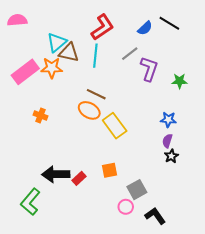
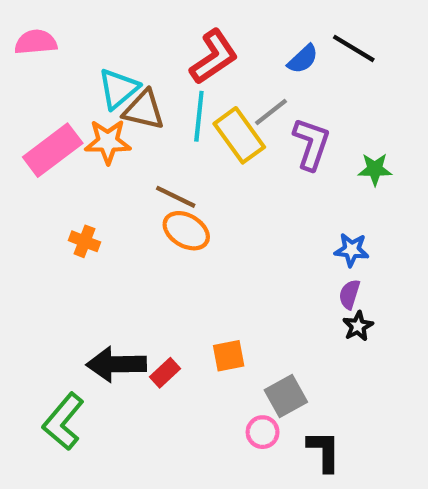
brown line: (96, 94) -> (176, 197), moved
yellow rectangle: (115, 126) -> (239, 135), moved
black L-shape: (155, 216) -> (324, 451), turned 35

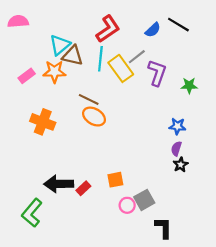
pink rectangle: (53, 150) -> (27, 76), size x0.6
orange cross: (84, 241) -> (43, 122), size x1.6
pink circle: (263, 432) -> (127, 205), moved

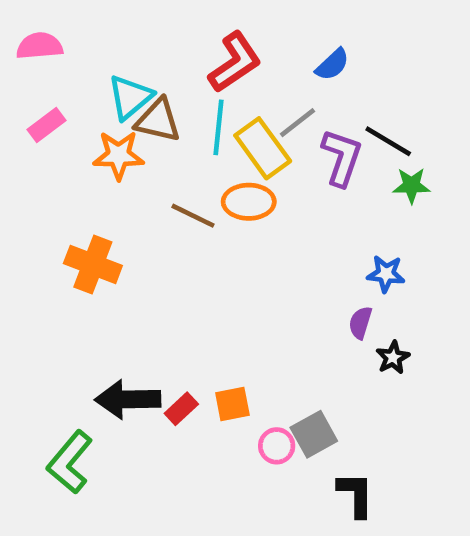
black line: (178, 25) -> (388, 141), moved
pink rectangle: (27, 76) -> (46, 125), moved
orange ellipse: (94, 117) -> (249, 202), moved, turned -30
purple semicircle: (176, 149) -> (360, 323), moved
orange square: (115, 180) -> (232, 404), moved

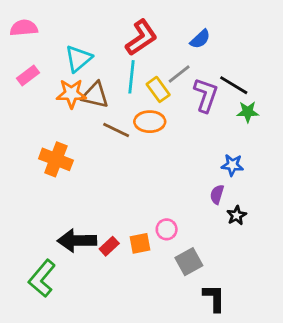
brown triangle: (158, 120) -> (95, 95), moved
yellow rectangle: (263, 148) -> (158, 89), size x0.7
pink circle: (277, 446) -> (167, 229), moved

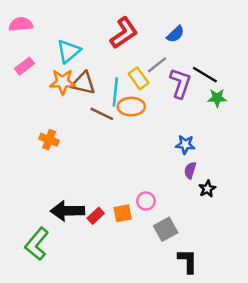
cyan line: (132, 77) -> (115, 92), moved
orange cross: (56, 159) -> (49, 140), size x0.7
blue star: (232, 165) -> (185, 145), moved

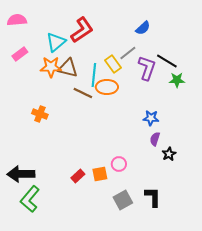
red L-shape: (124, 33) -> (82, 30), moved
black arrow: (67, 211) -> (21, 174), moved
gray square: (166, 229) -> (123, 200), moved
black L-shape: (188, 261) -> (153, 197), moved

